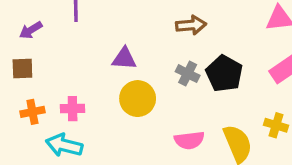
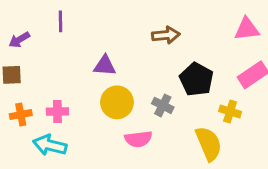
gray cross: (188, 74) -> (163, 105), moved
yellow cross: (276, 125) -> (230, 112), moved
pink semicircle: (189, 140) -> (138, 139), moved

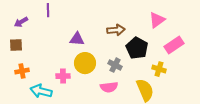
pink triangle: (247, 29) -> (157, 20), moved, turned -30
brown arrow: (166, 35) -> (116, 30), moved
pink cross: (57, 112) -> (63, 76), moved
pink semicircle: (138, 139) -> (109, 87), moved

